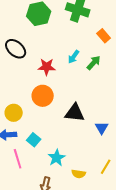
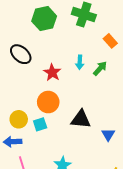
cyan arrow: (74, 57) -> (80, 62), turned -32
red star: (47, 67) -> (52, 73), turned 30
cyan square: (34, 140) -> (40, 124), moved, turned 32

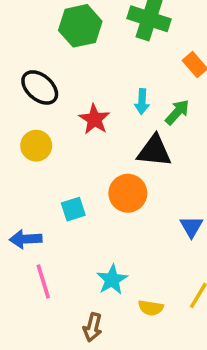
orange circle: (48, 102) -> (128, 193), moved
yellow circle: (19, 119) -> (36, 146), moved
black triangle: (81, 119) -> (154, 151), moved

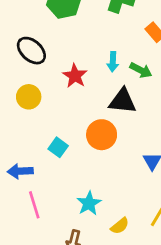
green arrow: (177, 112) -> (141, 70), turned 75
cyan square: (73, 209) -> (58, 147), turned -36
yellow semicircle: (151, 308) -> (120, 226), turned -48

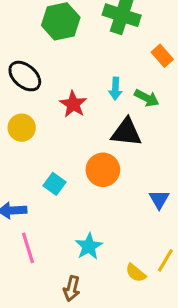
yellow semicircle: (120, 226) -> (136, 273), moved, turned 78

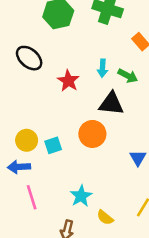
yellow circle: (22, 128) -> (27, 140), moved
cyan square: (54, 184) -> (53, 145), turned 36
yellow semicircle: (136, 273) -> (105, 217), moved

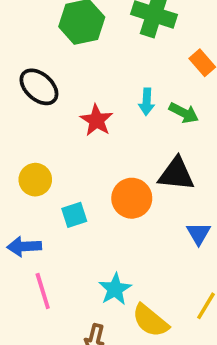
black triangle: (111, 104) -> (176, 174), moved
yellow circle: (27, 140) -> (35, 180), moved
yellow semicircle: (105, 217) -> (150, 321), size x1.5

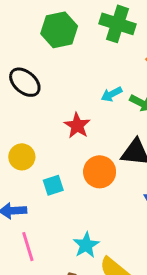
cyan arrow: (147, 102) -> (112, 94), turned 60
red star: (97, 120) -> (77, 126), moved

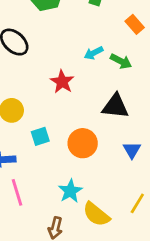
orange circle: (100, 172) -> (83, 143), moved

